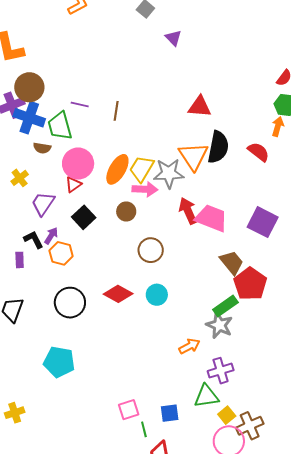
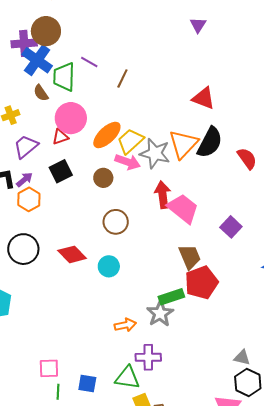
brown semicircle: (42, 148) -> (41, 93), turned 30
purple square: (263, 222) -> (231, 227), size x0.7

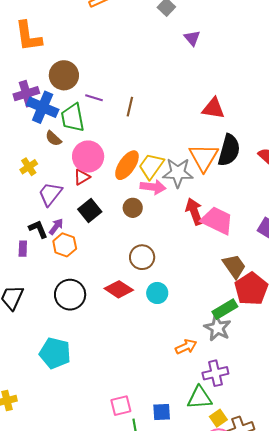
brown circle: (46, 31) -> (64, 75), moved
brown circle: (116, 222) -> (142, 257), moved

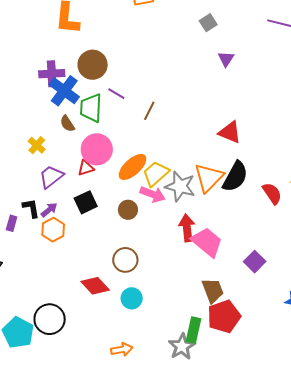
yellow cross: (29, 167) -> (37, 145), turned -30
black circle: (70, 295) -> (50, 319), moved
green rectangle: (225, 309) -> (194, 330), turned -60
orange arrow: (186, 347) -> (122, 349), moved

